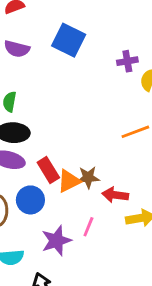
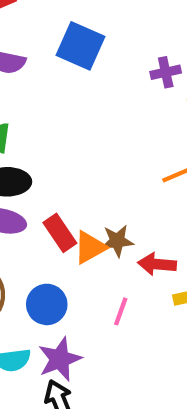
blue circle: (30, 200) -> (47, 304), moved
purple star: (56, 241) -> (60, 359), moved

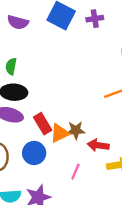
purple cross: (166, 72) -> (95, 19), moved
blue circle: (47, 304) -> (34, 153), moved

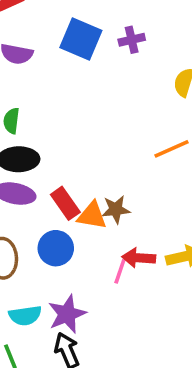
orange triangle: (60, 133) -> (92, 216), turned 40
red arrow: (98, 145) -> (139, 258), moved

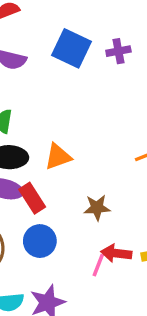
red rectangle: (65, 203) -> (32, 198), moved
orange triangle: (92, 216) -> (58, 157), moved, turned -32

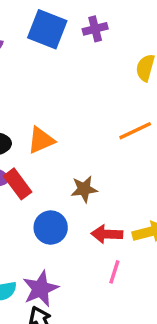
blue circle: (40, 241) -> (51, 228), moved
pink line: (98, 265) -> (114, 272), moved

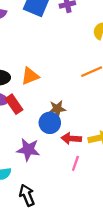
blue circle: (51, 228) -> (50, 123), moved
purple star: (40, 289) -> (28, 150), moved, turned 30

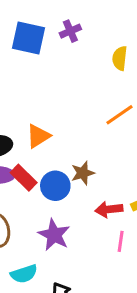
blue circle: (50, 123) -> (55, 186), moved
purple star: (28, 150) -> (54, 235), turned 30

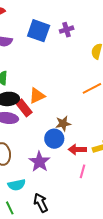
red rectangle: (24, 178) -> (24, 108), moved
blue circle: (55, 186) -> (54, 139), moved

